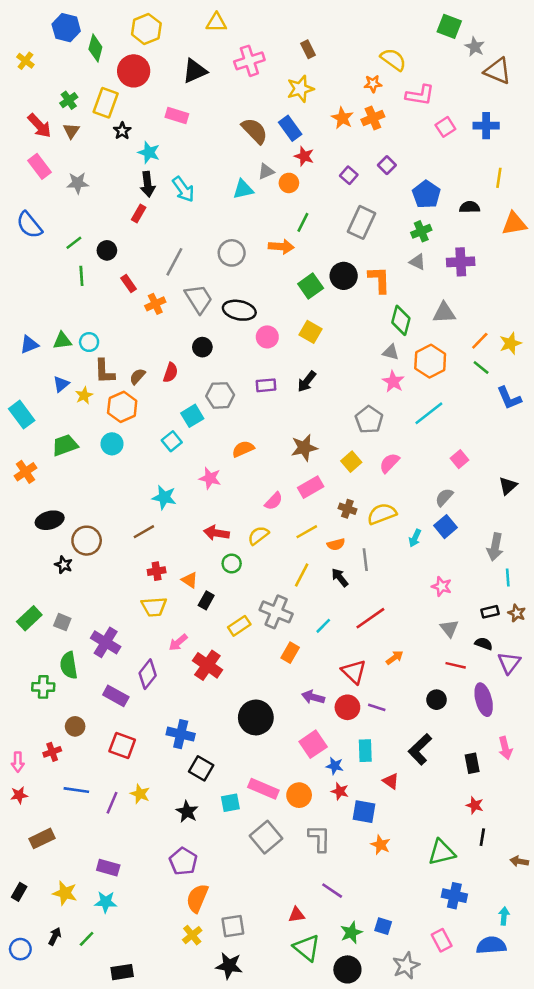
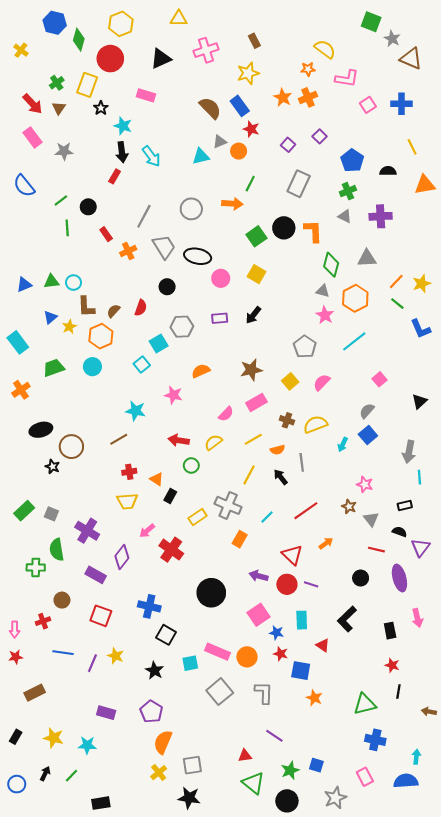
yellow line: (499, 178) -> (412, 147), turned -35
brown star: (517, 613) -> (349, 506), moved
purple rectangle: (108, 868) -> (106, 713), moved

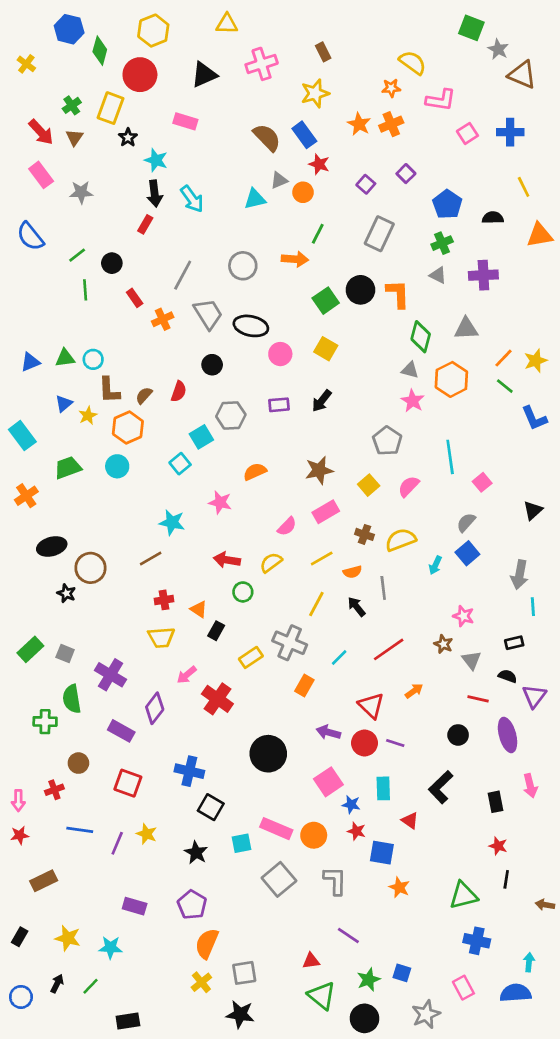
cyan line: (354, 341) -> (450, 457), moved, turned -60

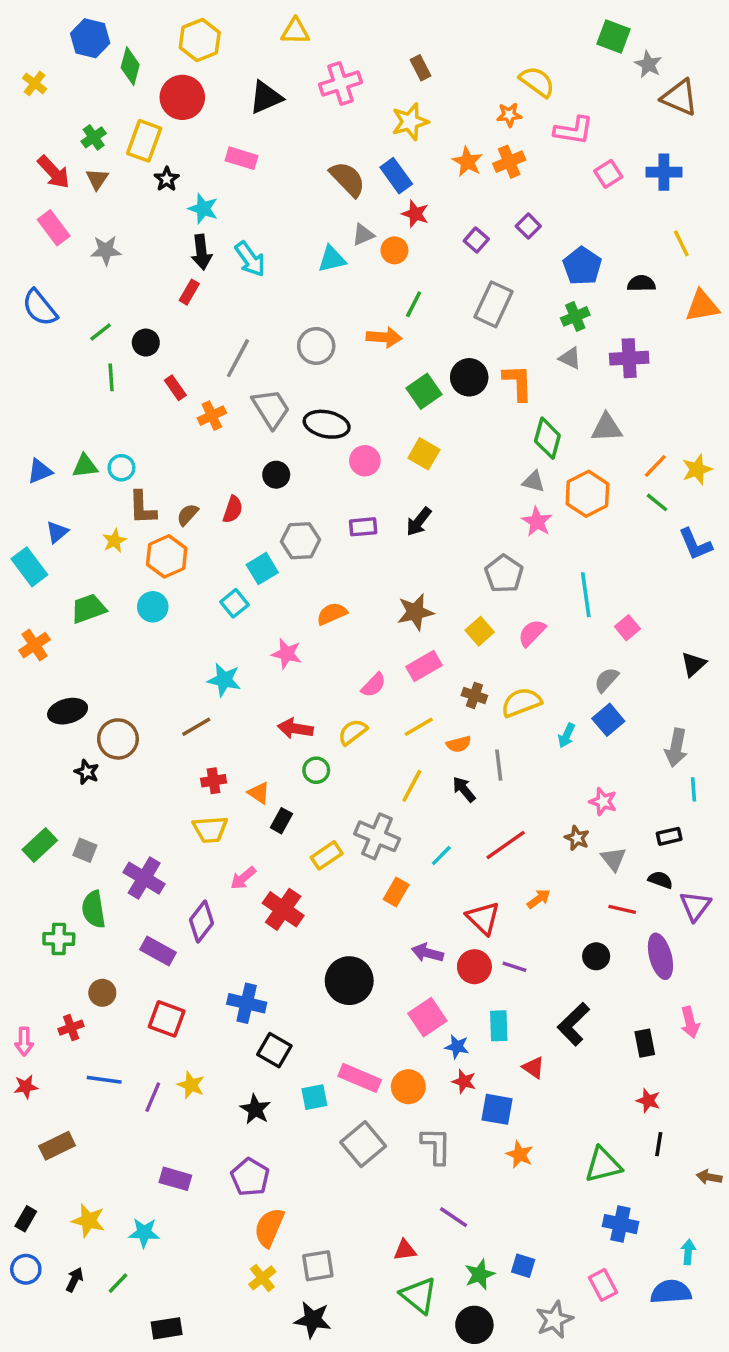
blue triangle: (64, 403) -> (57, 532), moved
blue circle: (21, 997) -> (26, 1269), moved

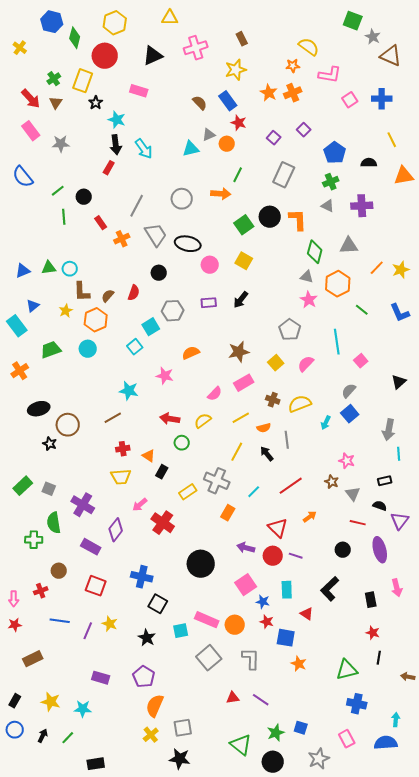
brown semicircle: (347, 179) -> (200, 103), size x0.7
green line: (657, 502) -> (362, 310), moved
red triangle: (405, 1250) -> (233, 698), moved

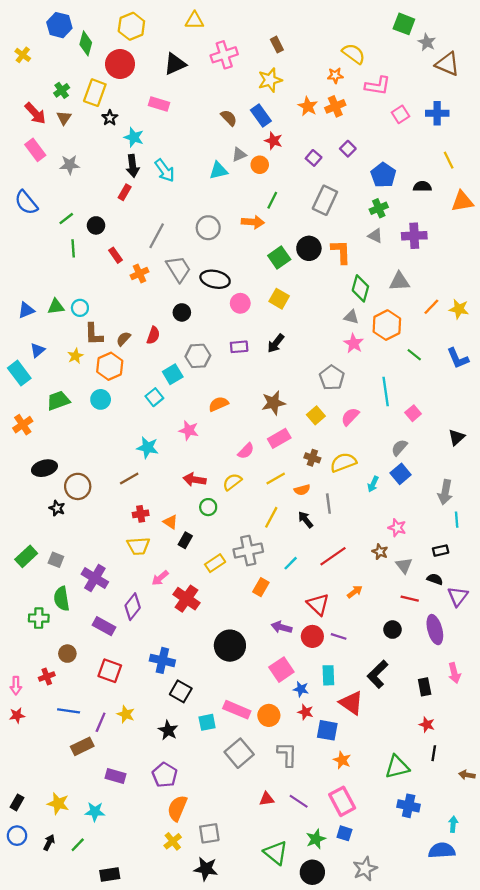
yellow star: (401, 270) -> (459, 309), turned 30
gray cross: (217, 481) -> (248, 551), turned -35
red triangle: (307, 614) -> (351, 703), size x1.6
brown rectangle: (33, 659) -> (82, 746), moved
pink rectangle: (347, 739) -> (342, 801), moved, size x1.4

